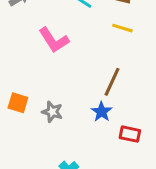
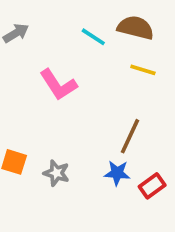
blue star: (102, 112) -> (117, 173), turned -30
red rectangle: (130, 134) -> (152, 186), moved, turned -48

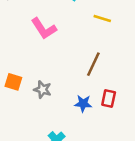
blue star: (117, 173) -> (83, 104), moved
red rectangle: (152, 186) -> (109, 98), turned -42

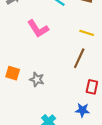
yellow line: (102, 18) -> (87, 33), moved
blue star: (83, 104) -> (82, 110), moved

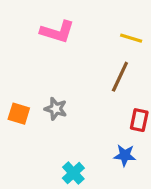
pink L-shape: (38, 29) -> (57, 32), turned -40
orange square: (13, 73) -> (19, 114), moved

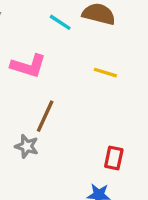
brown line: (120, 77) -> (45, 116), moved

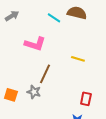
yellow line: (105, 73) -> (78, 59), moved

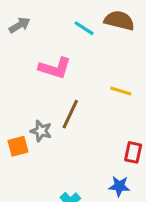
gray star: (34, 92) -> (41, 131), moved
orange square: (11, 95) -> (18, 146), turned -32

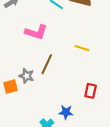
blue star: (119, 186) -> (66, 112), moved

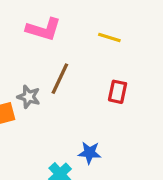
yellow line: (82, 48) -> (109, 37), moved
red rectangle: (91, 91) -> (118, 92), moved

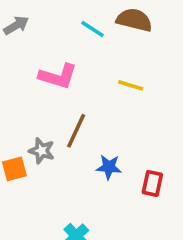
red rectangle: (118, 92) -> (152, 183), moved
blue star: (90, 153) -> (109, 167), moved

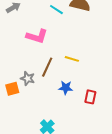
yellow line: (131, 85) -> (72, 59), moved

